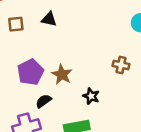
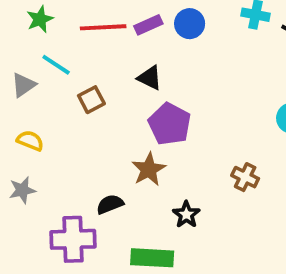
brown square: (16, 24) -> (91, 100), moved, turned -35
purple pentagon: (31, 72) -> (170, 124), moved, turned -30

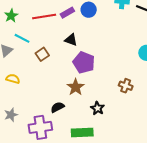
gray star: (22, 190) -> (11, 115), moved

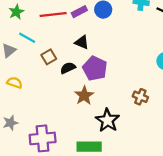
black semicircle: (57, 107) -> (68, 68), moved
black star: (97, 108) -> (108, 120), size x1.5

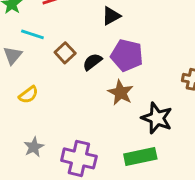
black triangle: (82, 42) -> (111, 16), moved, turned -40
yellow semicircle: (15, 83) -> (28, 95), turned 136
purple cross: (43, 138) -> (79, 158), turned 30

